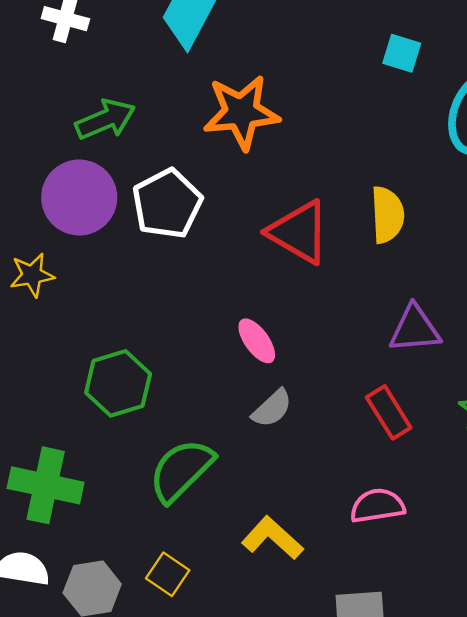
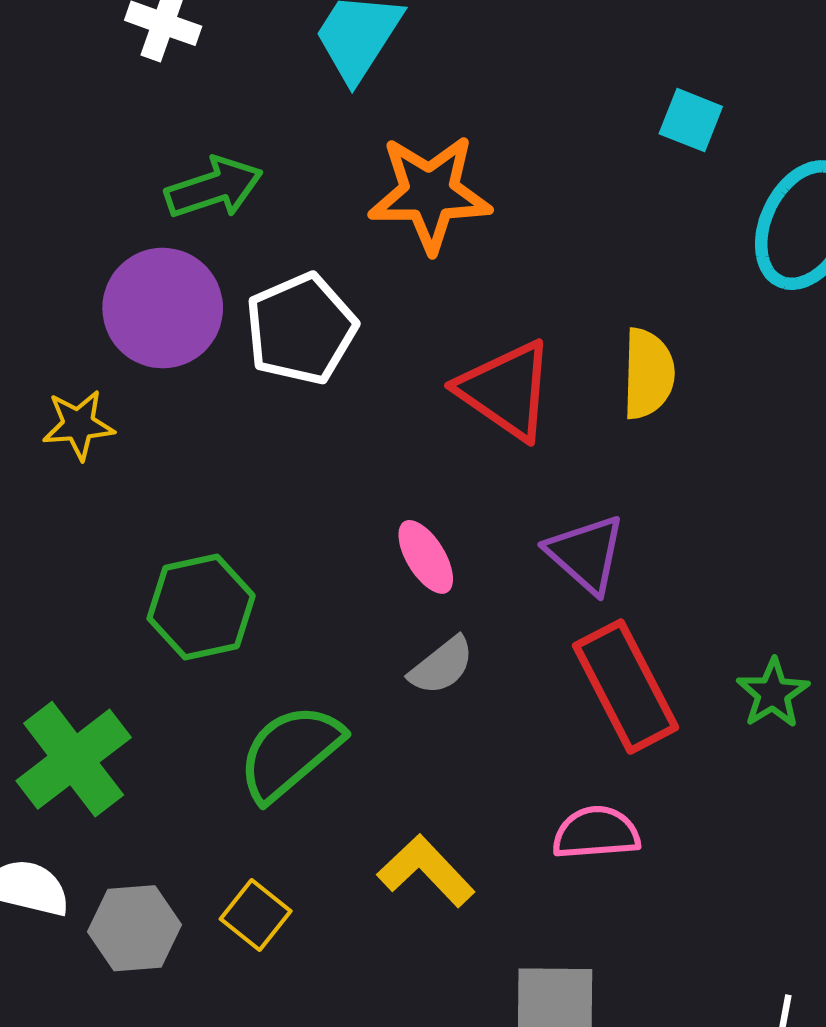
purple triangle: (415, 329) -> (586, 554), moved, turned 42
red rectangle: (389, 412) -> (626, 687), size x1.5
green cross: (46, 485) -> (74, 759), turned 36

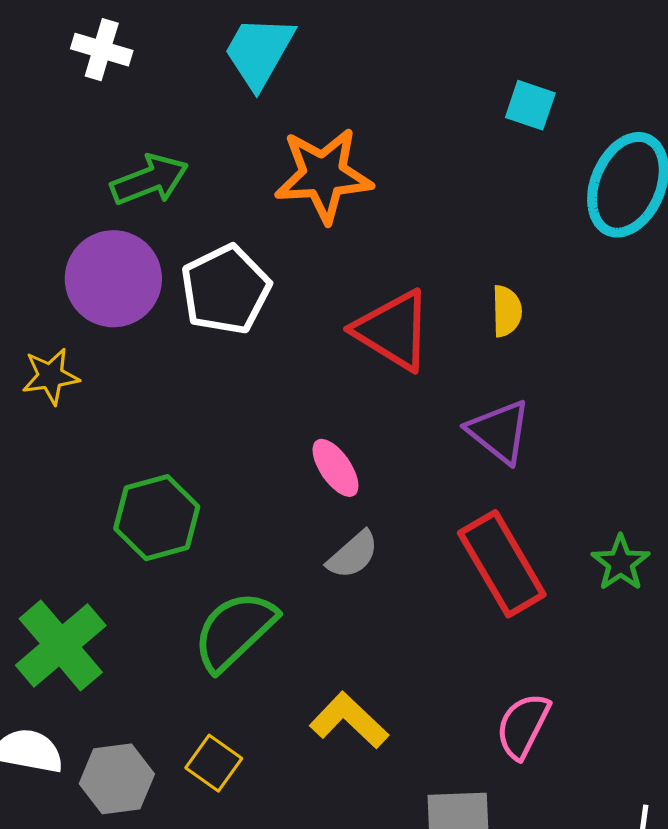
yellow semicircle: (648, 374) -> (507, 311), size x0.7
purple triangle: (586, 554) -> (499, 432), moved
pink semicircle: (596, 833) -> (523, 726), moved, turned -56

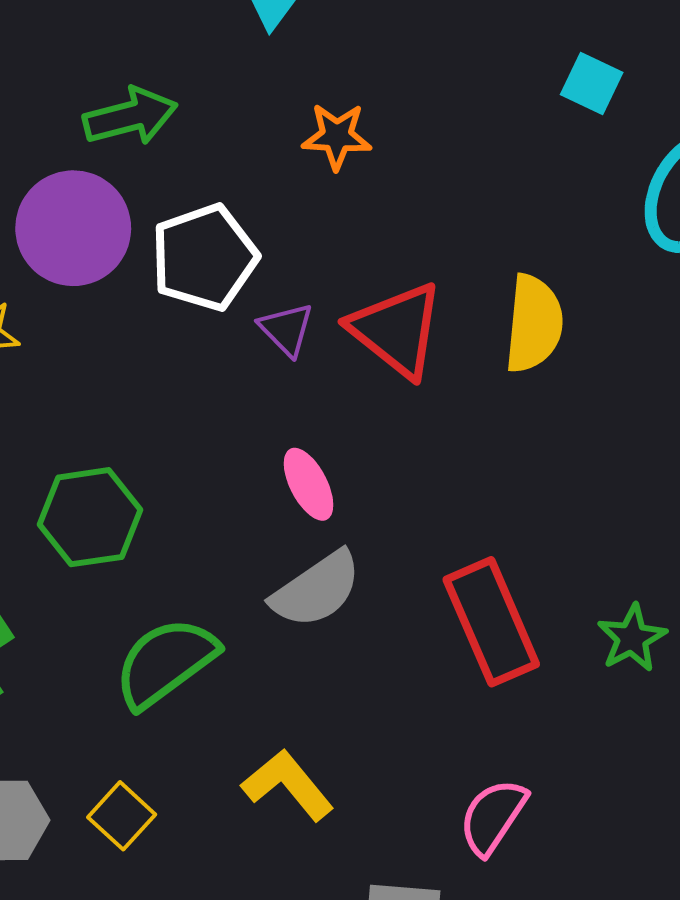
orange star: (323, 175) -> (337, 136), size x0.6
yellow semicircle: (507, 311) -> (534, 324), size x1.6
purple triangle: (499, 432) -> (286, 329), moved, size x0.7
gray semicircle: (353, 555) -> (316, 590), size x1.4

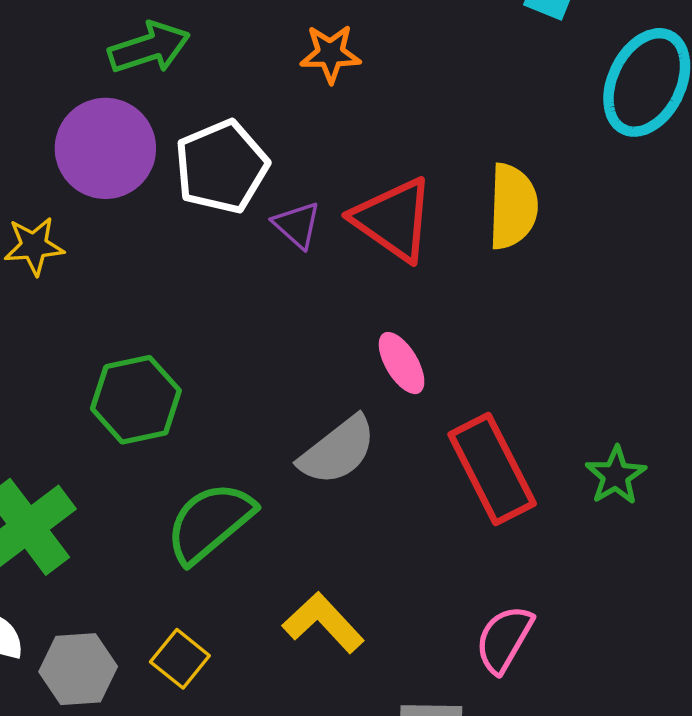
pink ellipse: (309, 484) -> (402, 363), moved

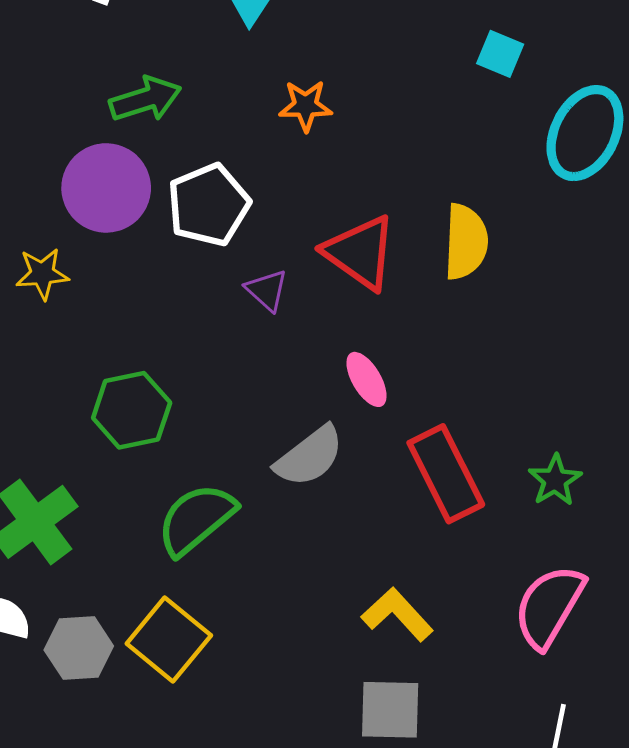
purple triangle: (297, 225) -> (267, 290), moved
yellow L-shape: (323, 623) -> (397, 614), moved
pink semicircle: (504, 639) -> (549, 606), moved, size x1.4
yellow square: (180, 659) -> (169, 639), size x1.6

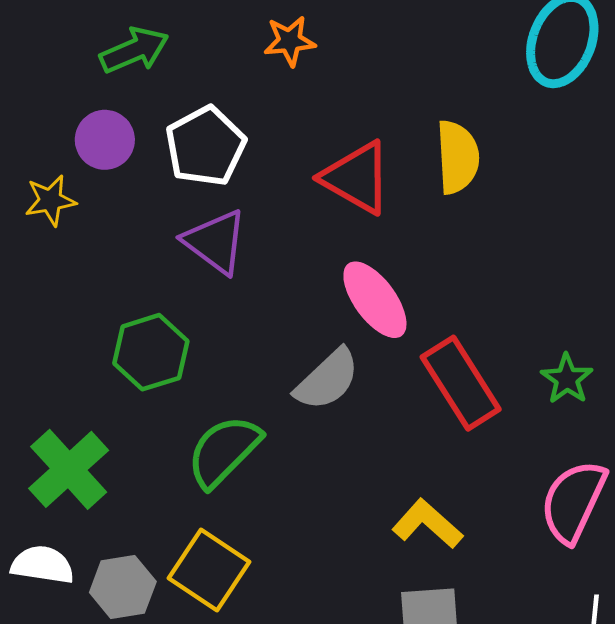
purple circle: (106, 188) -> (105, 140), size x0.7
yellow star: (42, 274) -> (50, 200), moved
purple triangle: (267, 290) -> (215, 242), moved, size x1.6
pink ellipse: (367, 379) -> (375, 300), size x1.5

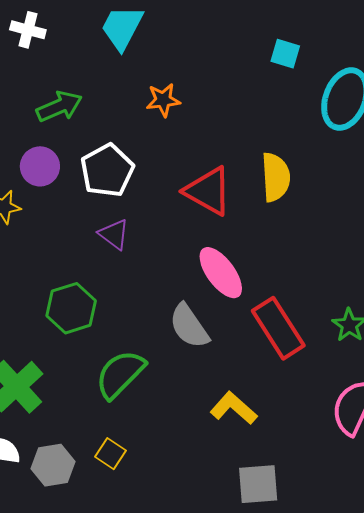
purple triangle: (215, 242) -> (114, 234), size x0.7
gray semicircle: (327, 380) -> (189, 326), turned 99
yellow L-shape: (427, 524) -> (234, 408), moved
yellow square: (209, 570) -> (111, 454), size x0.6

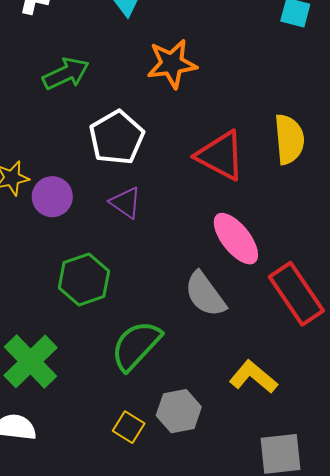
orange star: (163, 100) -> (172, 64), size x1.4
purple circle: (40, 166) -> (52, 197), moved
gray hexagon: (53, 465) -> (179, 411), moved

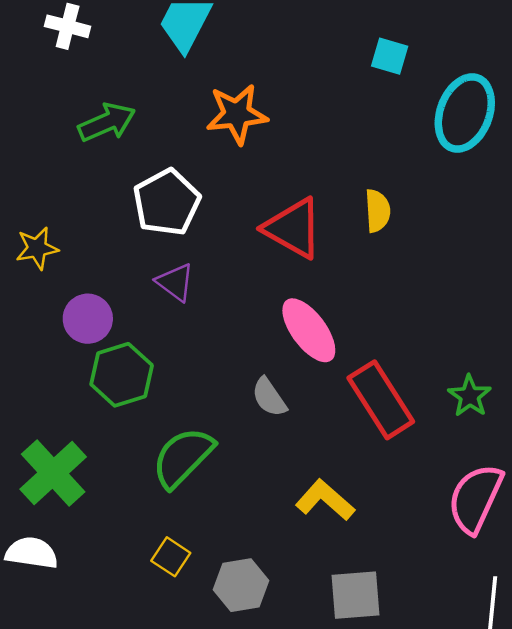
yellow semicircle: (289, 139) -> (378, 211), size x0.7
purple circle: (52, 197) -> (88, 319), moved
gray semicircle: (205, 294) -> (269, 397), size x0.7
gray hexagon: (179, 411) -> (241, 585), moved

